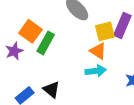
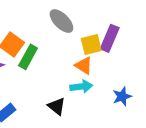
black triangle: (51, 90) -> (57, 106), moved

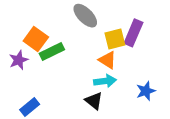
green rectangle: (28, 57) -> (52, 51), turned 35
black triangle: (57, 106) -> (94, 101), moved

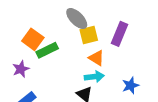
yellow square: (115, 39) -> (89, 35), moved
purple star: (19, 60) -> (21, 69), moved

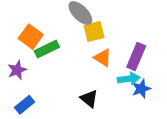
purple rectangle: (120, 34) -> (136, 56), moved
cyan arrow: (94, 77) -> (129, 79), moved

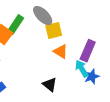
green rectangle: (47, 49) -> (16, 25), moved, turned -30
cyan arrow: (129, 79) -> (82, 69), turned -114

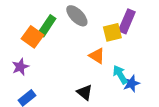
yellow square: (54, 31) -> (112, 32), moved
purple rectangle: (88, 51) -> (127, 21), moved

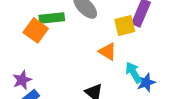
green rectangle: (47, 26) -> (52, 18), turned 50
purple star: (20, 67) -> (22, 80), moved

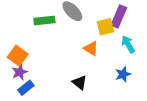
orange square: (36, 30) -> (18, 56), moved
cyan arrow: (134, 73) -> (128, 44), moved

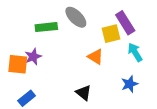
purple rectangle: (119, 16) -> (125, 23), turned -55
orange square: (18, 56) -> (18, 64), turned -30
purple star: (20, 72) -> (33, 57), moved

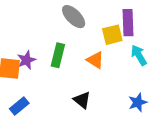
purple rectangle: (125, 23) -> (128, 23), turned 30
green rectangle: (46, 27) -> (58, 55), moved, turned -70
blue star: (130, 84) -> (138, 102), moved

